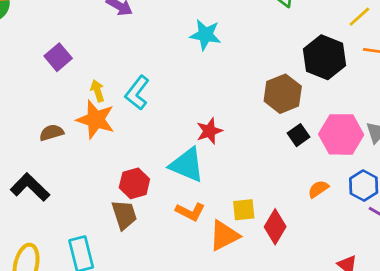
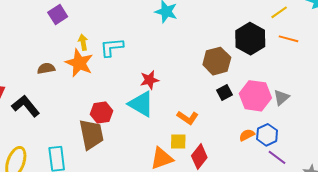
cyan L-shape: (137, 93) -> (112, 47), turned 40
red star: (209, 131) -> (150, 80), moved
orange semicircle: (318, 189) -> (247, 135), moved
orange L-shape: (190, 212) -> (188, 118), moved
brown trapezoid: (124, 215) -> (91, 134), size x1.4

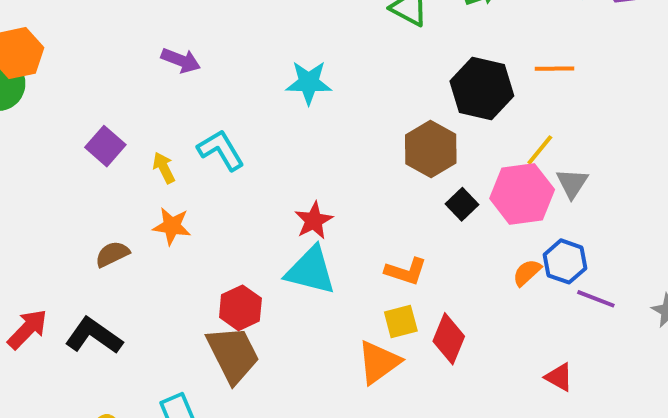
yellow line: (279, 12) -> (540, 150), moved
yellow arrow: (83, 42) -> (164, 168), moved
cyan L-shape: (112, 47) -> (221, 150), moved, turned 80
orange star: (79, 63) -> (172, 226), size x0.7

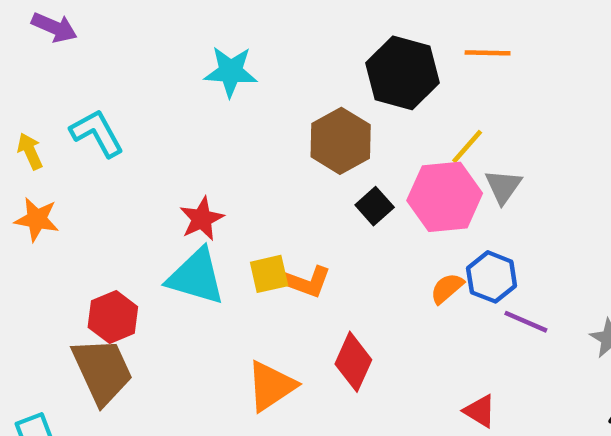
cyan star: (309, 83) -> (231, 72), moved
yellow square: (401, 322) -> (269, 274), moved

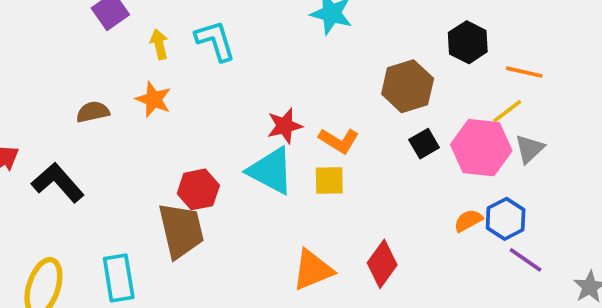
orange line: (488, 53) -> (524, 72), moved
black hexagon: (402, 73) -> (468, 42), size x0.7
orange L-shape: (306, 282) -> (339, 141), moved

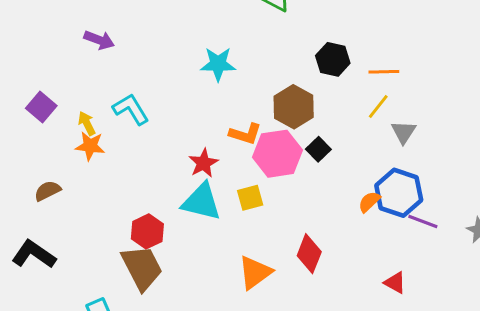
orange star: (154, 99) -> (90, 146), moved
orange L-shape: (339, 141) -> (245, 134), moved
pink hexagon: (481, 148) -> (277, 154), moved
blue hexagon: (506, 219) -> (399, 193), size x1.4

